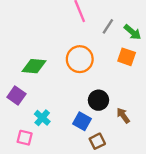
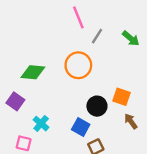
gray line: (108, 26) -> (97, 36), moved
orange square: (127, 57) -> (121, 97), moved
brown arrow: (123, 115) -> (131, 121), moved

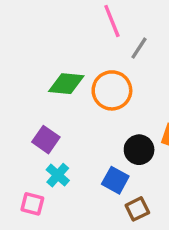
green diamond: (33, 72) -> (66, 84), moved
purple square: (15, 101) -> (46, 140), moved

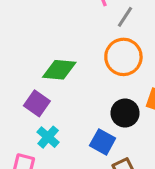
green diamond: (66, 84) -> (59, 70), moved
orange circle: (112, 90) -> (123, 57), moved

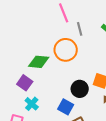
gray line: (125, 17) -> (80, 29), turned -48
orange circle: (123, 57) -> (66, 50), moved

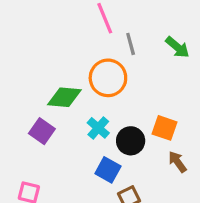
cyan cross: (32, 104) -> (98, 128), moved

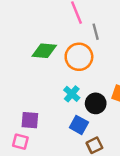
green diamond: (64, 97) -> (44, 51), moved
purple square: (42, 131) -> (30, 120), moved, turned -30

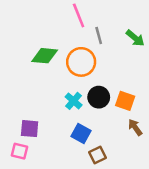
black circle: (96, 103) -> (99, 97), moved

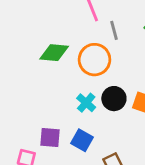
purple square: (30, 129) -> (50, 137), moved
blue square: (81, 134) -> (82, 140), moved

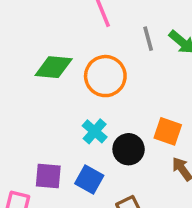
gray line: (114, 30) -> (148, 39), moved
black circle: (114, 99) -> (129, 149), moved

